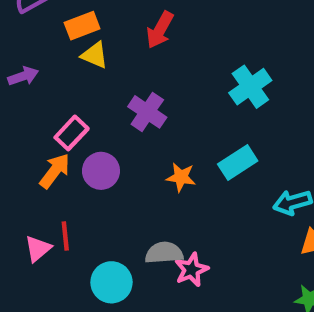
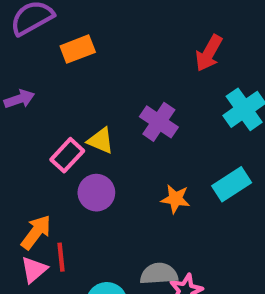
red arrow: (160, 30) -> (209, 53), moved
yellow triangle: (95, 55) -> (101, 141), moved
purple cross: (147, 112) -> (159, 122), moved
orange arrow: (55, 171) -> (36, 232), moved

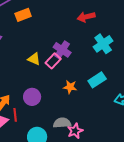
red arrow: (209, 53) -> (86, 17), turned 48
pink rectangle: (67, 155) -> (53, 61), moved
purple circle: (96, 193) -> (32, 97), moved

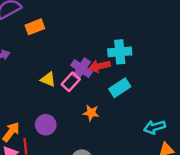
red arrow: (86, 17) -> (99, 66), moved
cyan cross: (103, 44) -> (120, 52), moved, turned 30
cyan rectangle: (97, 80) -> (120, 88), moved

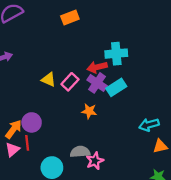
orange rectangle: (35, 27) -> (70, 17), moved
purple cross: (82, 69) -> (97, 83), moved
purple circle: (46, 125) -> (32, 122), moved

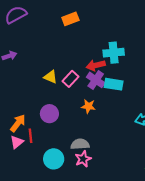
cyan rectangle: (116, 87) -> (114, 84), turned 42
purple circle: (32, 122) -> (49, 114), moved
pink star: (95, 161) -> (83, 159), moved

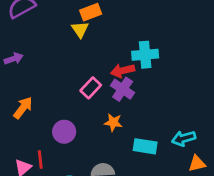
yellow triangle: (50, 77) -> (80, 29), moved, turned 32
cyan rectangle: (114, 84) -> (145, 146), moved
orange arrow: (18, 123) -> (23, 108), moved

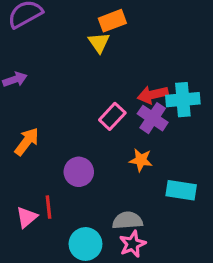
cyan cross: (145, 55) -> (183, 100), moved

